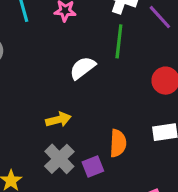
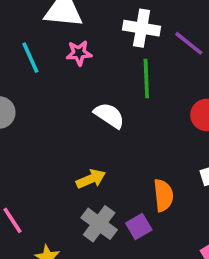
white semicircle: (83, 68) -> (109, 115), turned 80

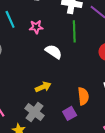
pink star: (79, 53) -> (36, 27), moved
gray cross: (99, 224) -> (35, 112), moved

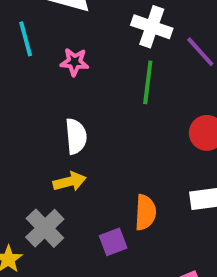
white semicircle: (54, 52) -> (76, 136), moved, turned 42

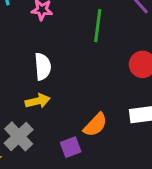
orange semicircle: (145, 212) -> (95, 125), turned 40

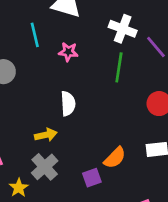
yellow arrow: (38, 101) -> (46, 135), moved

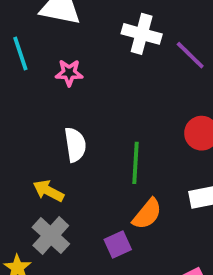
green line: (119, 67) -> (136, 163), moved
yellow arrow: (46, 135) -> (48, 191), turned -135

